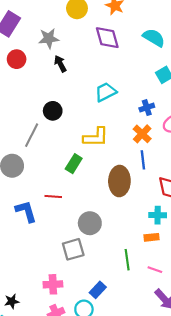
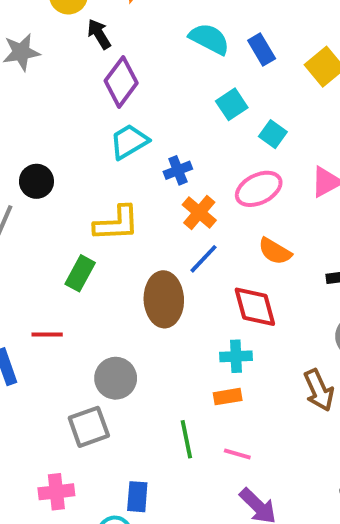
purple diamond: (107, 38) -> (121, 82), moved, turned 56
black arrow: (60, 64) -> (99, 34), moved
blue cross: (147, 108) -> (178, 170), moved
blue line: (143, 160) -> (203, 259), turned 54
blue rectangle: (98, 290) -> (137, 497), turned -35

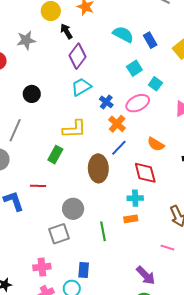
blue cross: (178, 170) -> (106, 102), turned -32
black circle: (36, 181) -> (32, 94), moved
pink ellipse: (259, 189) -> (138, 103), moved
green line: (186, 439) -> (103, 231), moved
pink line: (237, 454) -> (167, 248), moved

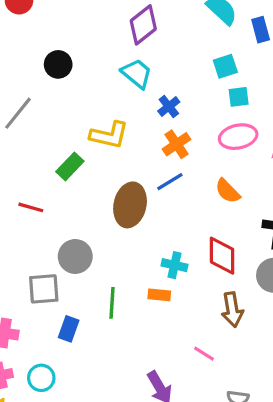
cyan square: (155, 84) -> (239, 97), moved, turned 32
cyan trapezoid: (81, 87) -> (137, 73), turned 55
pink ellipse: (138, 103) -> (238, 137), moved
red diamond: (145, 173) -> (222, 256), moved
blue rectangle: (84, 270) -> (69, 329), moved

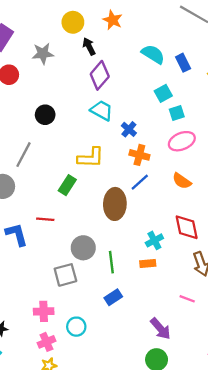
orange cross: (177, 144) -> (139, 155), turned -30
cyan cross: (175, 265) -> (154, 240), turned -30
green line: (112, 303) -> (111, 262), moved
blue rectangle: (69, 329) -> (113, 297), moved, turned 48
cyan circle: (41, 378) -> (76, 327), moved

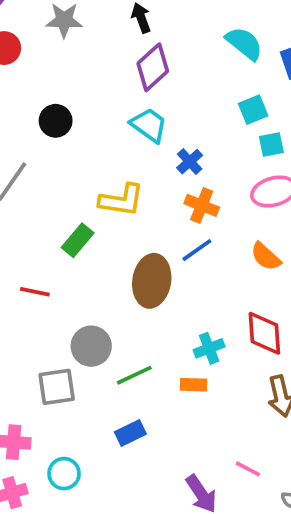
green line: (111, 262) -> (134, 375), turned 65
pink line: (187, 299) -> (248, 469), moved

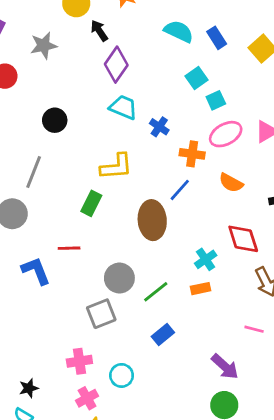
orange cross: (202, 205) -> (192, 154), moved
pink line: (248, 469) -> (254, 329), moved

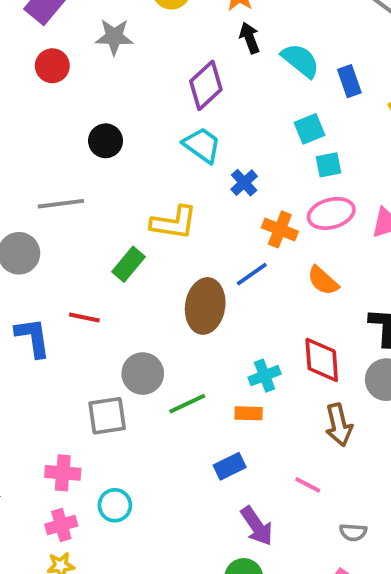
black arrow: (99, 31) -> (250, 38), moved
gray line: (34, 172) -> (61, 204), turned 48
blue rectangle: (163, 335) -> (230, 466), moved

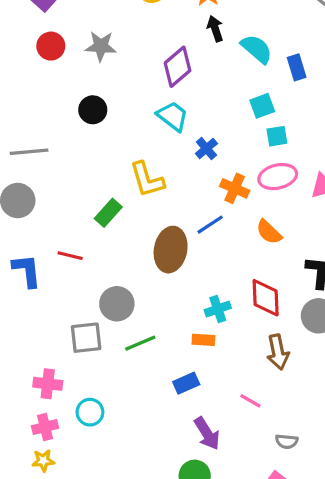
gray star: (114, 37) -> (101, 46), moved
gray line: (61, 204) -> (29, 152), moved
yellow L-shape: (174, 223) -> (147, 180), turned 63
green line: (187, 404) -> (140, 343), moved

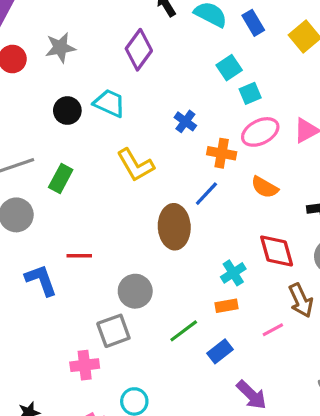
cyan trapezoid: (173, 116) -> (109, 103), moved
green rectangle: (108, 213) -> (61, 178), moved
green line: (140, 343) -> (184, 331), moved
pink cross: (48, 384) -> (85, 365), moved
pink line: (250, 401) -> (273, 330), moved, turned -45

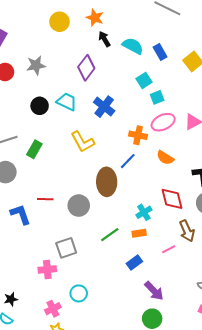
blue cross: (185, 121) -> (104, 107), moved, size x1.5
gray circle: (135, 291) -> (79, 206), moved
green line: (184, 331) -> (110, 235), moved

